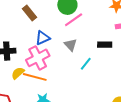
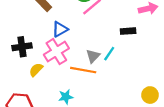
gray triangle: (71, 45) -> (93, 56), moved, turned 32
orange line: (35, 77) -> (83, 70), moved

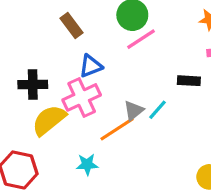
yellow semicircle: (36, 70) -> (49, 120), size x1.6
orange line: (83, 70) -> (117, 129), turned -50

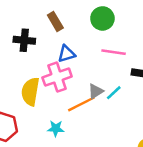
pink line: (141, 39) -> (114, 52), moved, turned 35
black cross: (33, 85) -> (24, 40), moved
yellow semicircle: (49, 120) -> (30, 92), turned -48

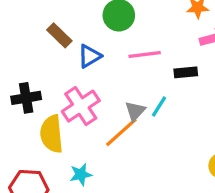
black cross: (24, 40) -> (26, 98), moved
blue triangle: (67, 54) -> (89, 56), moved
cyan star: (56, 128) -> (81, 174), moved

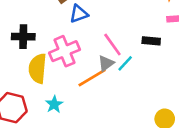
pink line: (145, 54) -> (112, 44), moved, turned 50
cyan star: (81, 174) -> (54, 104), turned -30

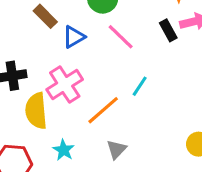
black rectangle: (151, 41) -> (168, 30), moved, turned 66
pink line: (112, 44) -> (121, 37), moved
gray triangle: (106, 63) -> (116, 149), moved

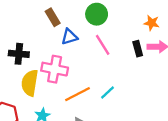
pink cross: (65, 84) -> (55, 69), turned 30
cyan line: (140, 86) -> (107, 93), moved

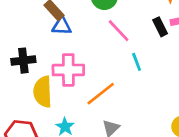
blue triangle: (69, 37) -> (62, 26), moved, turned 30
cyan line: (107, 93) -> (137, 62), moved, turned -56

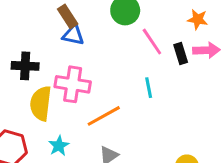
pink line: (119, 31) -> (152, 42), moved

